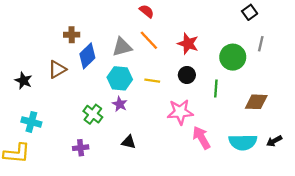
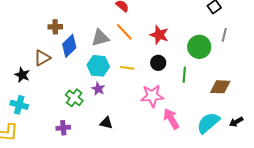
black star: (23, 81) -> (22, 75), moved
cyan semicircle: (243, 142) -> (208, 123), turned 140

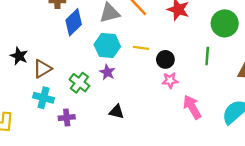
brown triangle: (42, 58) -> (42, 69), moved
black circle: (158, 63) -> (165, 59), moved
pink star: (152, 96) -> (170, 80), size x0.6
cyan cross: (19, 105) -> (43, 98), moved

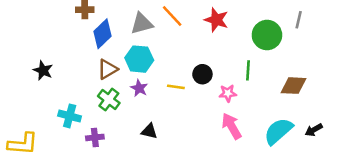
yellow line: (141, 48) -> (176, 87), moved
brown triangle: (42, 69) -> (108, 69), moved
pink star: (170, 80) -> (228, 93), moved

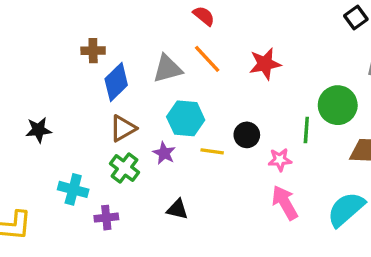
red star: (216, 20) -> (265, 64), turned -30
green circle: (267, 35) -> (338, 105), moved
cyan hexagon: (139, 59) -> (186, 118), moved
black star: (43, 70) -> (39, 130), turned -30

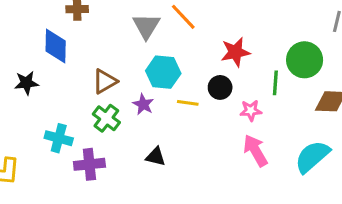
red star: (265, 64) -> (235, 52), moved
gray triangle: (167, 69) -> (146, 26), turned -44
blue diamond: (116, 82) -> (56, 46), moved, turned -44
purple cross: (106, 218) -> (89, 164), size x1.4

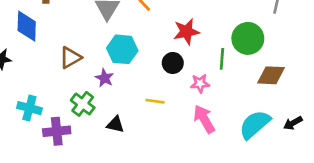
yellow line: (188, 103) -> (155, 101), moved
green cross: (106, 118) -> (83, 104), moved

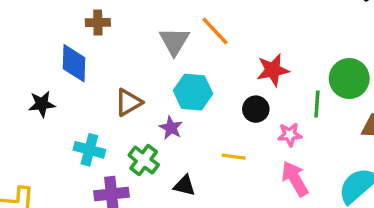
cyan cross: (29, 108) -> (89, 150), moved

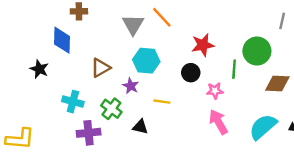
black star: (42, 104) -> (39, 69), turned 30
yellow line: (234, 157) -> (162, 102), moved

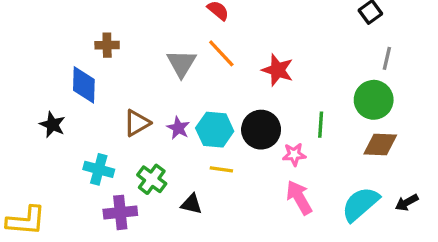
red star: (203, 45) -> (278, 70), moved, turned 30
green circle: (257, 51) -> (374, 100), moved
cyan hexagon: (146, 61) -> (215, 130), moved
black circle: (191, 73) -> (261, 130), size x1.5
purple star: (131, 86) -> (178, 128), moved

